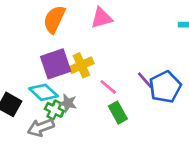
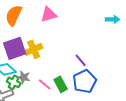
pink line: (108, 87) -> (45, 84), moved
blue pentagon: (165, 87) -> (85, 81), moved

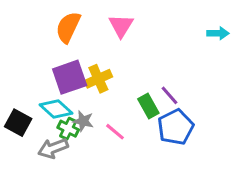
pink triangle: (49, 14) -> (121, 26), turned -42
green rectangle: (61, 84) -> (148, 106), moved

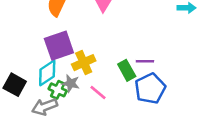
yellow cross: (98, 79) -> (84, 63), moved
purple line: (170, 95) -> (145, 61), turned -48
cyan diamond: (56, 109) -> (47, 73), turned -76

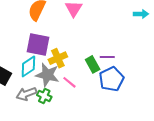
purple square: (59, 46) -> (38, 44), turned 30
gray star: (71, 83) -> (47, 75), size x1.6
green cross: (58, 90) -> (44, 96), moved

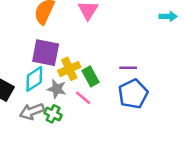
green rectangle: (93, 64) -> (91, 76), moved
gray star: (47, 75) -> (57, 89), size x0.7

